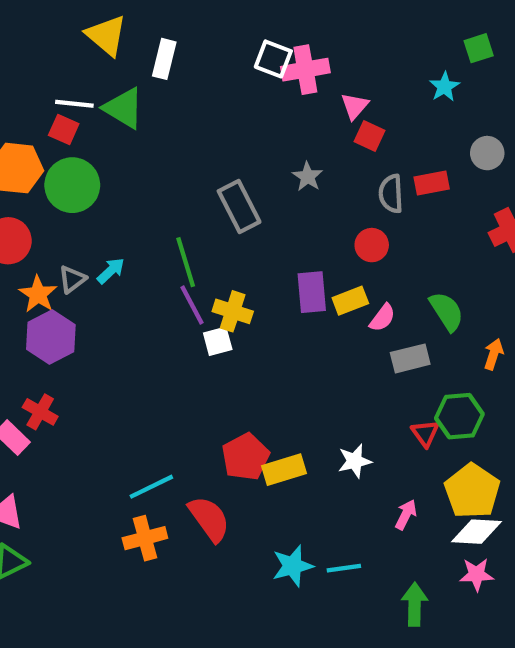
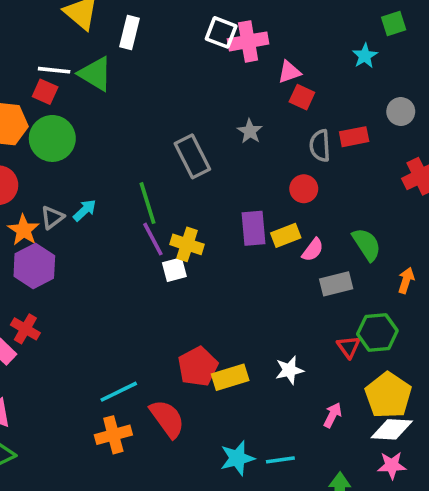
pink triangle: (355, 106) -> (289, 72), turned 30

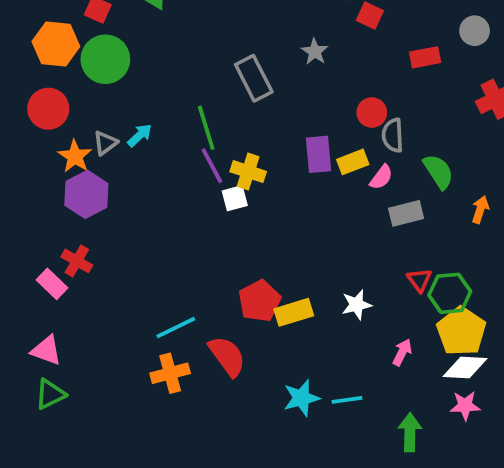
gray semicircle: (320, 146) -> (393, 135), moved
green hexagon: (377, 332) -> (450, 293), moved

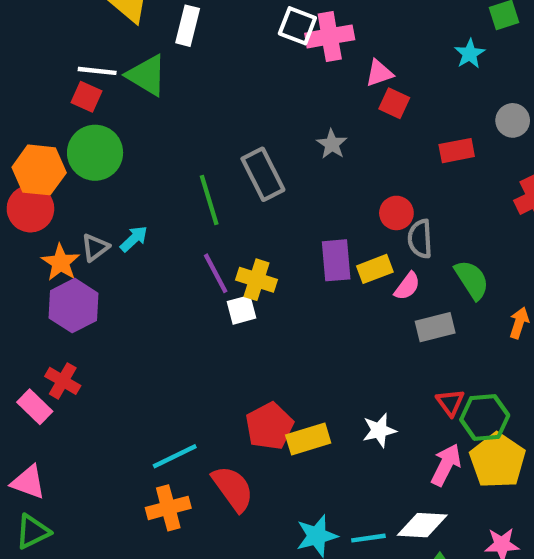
orange hexagon: (56, 44) -> (39, 170), moved
green line: (206, 128) -> (209, 200), moved
pink arrow: (402, 352) -> (446, 465), moved, size x1.4
white diamond: (465, 368) -> (422, 525), moved

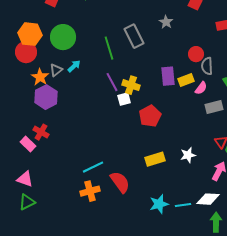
green circle: (95, 153) -> (63, 37), moved
red pentagon: (269, 426) -> (150, 116), moved

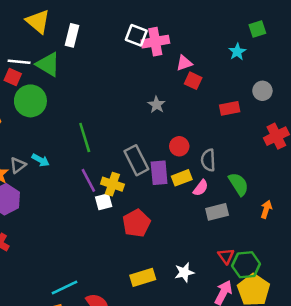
gray rectangle: (134, 36) -> (136, 160), moved
green circle: (63, 37) -> (30, 101), moved
red circle: (196, 54) -> (179, 146), moved
cyan arrow: (74, 66) -> (41, 160), turned 72

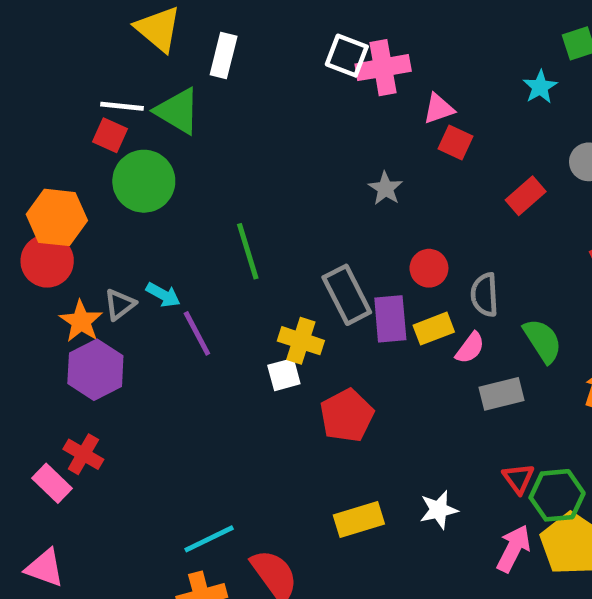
red rectangle: (230, 108) -> (526, 196), turned -30
purple line: (88, 180) -> (197, 333), moved

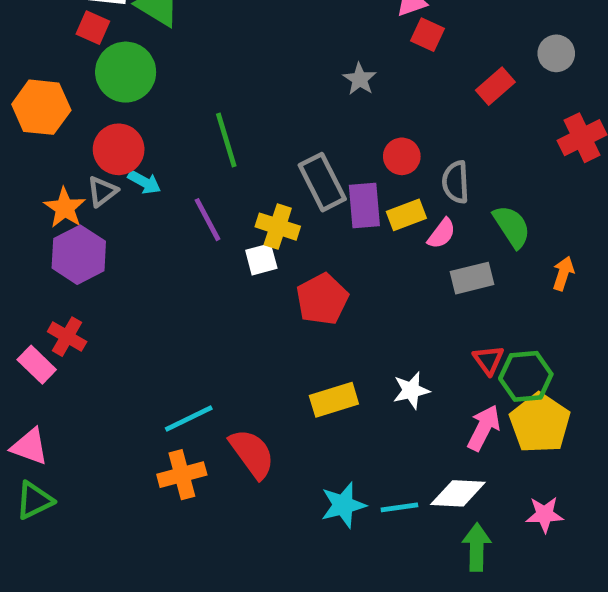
red circle: (47, 261) -> (119, 149), moved
purple line: (197, 333) -> (208, 220), moved

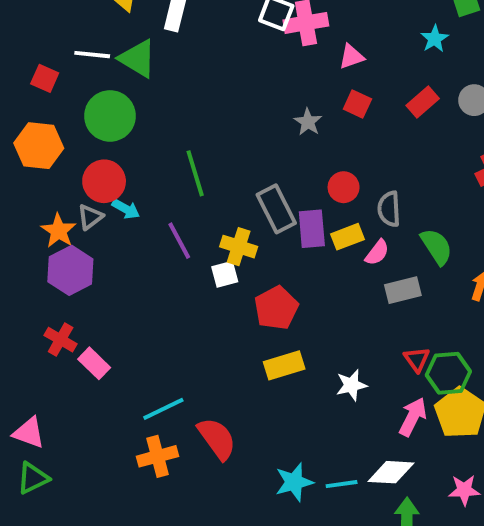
red square: (93, 28) -> (45, 78), moved
red square: (428, 35) -> (357, 104), moved
red rectangle: (495, 86) -> (423, 102), moved
pink rectangle: (37, 365) -> (94, 363), moved
yellow rectangle: (334, 400) -> (284, 365), moved

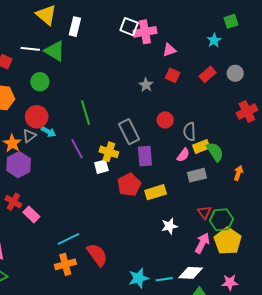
green circle: (110, 116) -> (40, 82), size x0.7
purple rectangle: (312, 229) -> (145, 156), moved
yellow rectangle: (347, 237) -> (201, 147), moved
yellow rectangle: (284, 365) -> (156, 192), moved

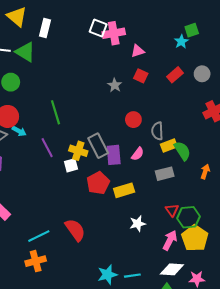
green square: (231, 21) -> (192, 30), moved
gray rectangle: (129, 132) -> (98, 146), moved
pink semicircle: (183, 155) -> (138, 154), moved
red semicircle: (97, 255) -> (75, 230), moved
white diamond: (191, 273) -> (172, 269), moved

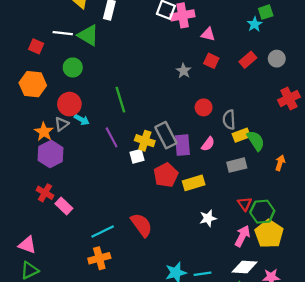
pink triangle: (138, 51) -> (208, 34), turned 32

